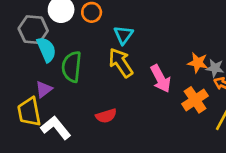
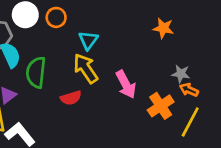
orange star: (198, 63) -> (163, 28), moved
red semicircle: (106, 116) -> (71, 98), moved

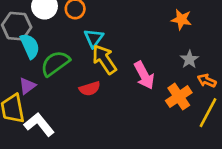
cyan triangle: (88, 40) -> (94, 38), moved
green semicircle: (36, 72) -> (55, 63), turned 48
gray star: (181, 74) -> (189, 59), moved, turned 30

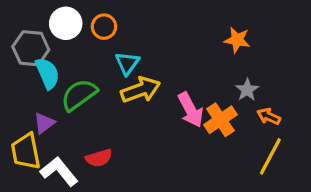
yellow arrow: (104, 59) -> (141, 90), turned 104
red semicircle: (90, 89) -> (99, 158), moved
orange cross: (179, 97) -> (220, 120), moved

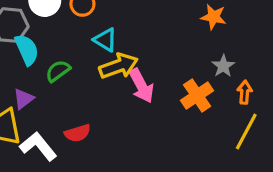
cyan triangle: (127, 63) -> (105, 40), turned -35
green semicircle: (79, 95) -> (58, 71), size x0.7
pink arrow: (190, 110) -> (141, 86), moved
orange arrow: (269, 116) -> (245, 92), turned 70

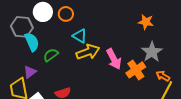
gray star: (223, 66) -> (152, 52), size x1.5
pink arrow: (141, 86) -> (114, 59), moved
orange arrow: (245, 92) -> (163, 76), moved, turned -64

